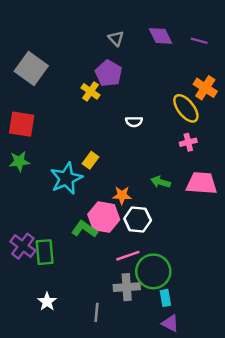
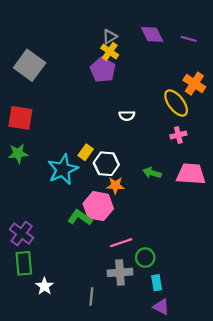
gray triangle: (116, 38) -> (110, 37), turned 42
yellow cross: (90, 91) -> (110, 52), moved
white hexagon: (138, 219) -> (106, 164), moved
green rectangle: (45, 252) -> (24, 263), moved
green circle: (153, 271) -> (145, 258), size x0.6

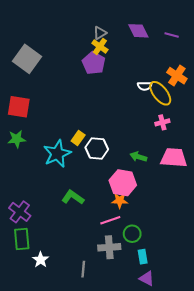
white semicircle: (127, 116) -> (145, 86), moved
orange star: (115, 185) -> (120, 200), moved
pink hexagon: (98, 206) -> (123, 183), moved

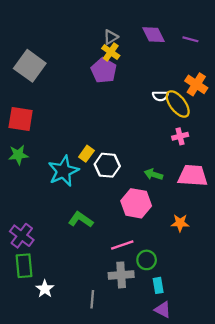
orange star: (120, 200) -> (180, 223), moved

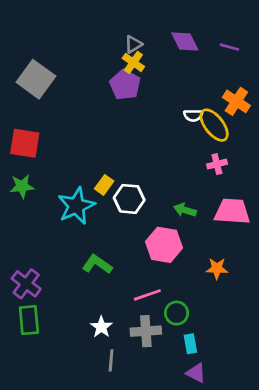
white star: (45, 289) -> (101, 327), moved

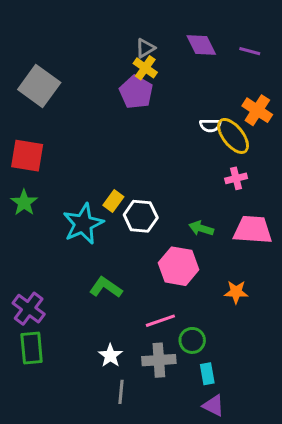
green star: (22, 186) -> (24, 203), turned -30

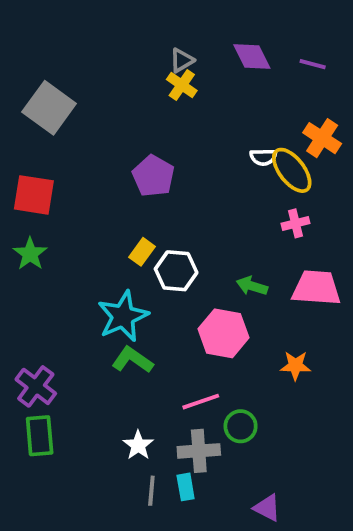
purple pentagon: (136, 92) -> (153, 176), moved
cyan star: (83, 224) -> (123, 316), moved
cyan rectangle: (207, 374) -> (186, 487), moved

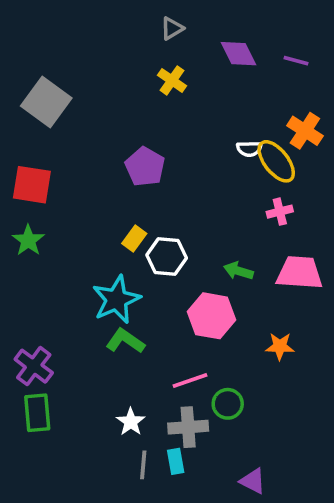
gray triangle: (182, 60) -> (172, 28), moved

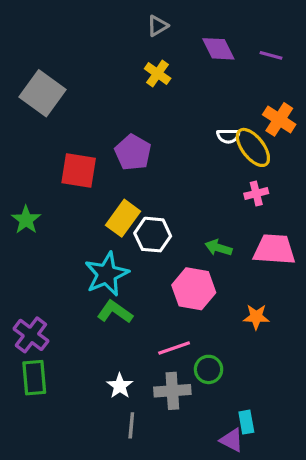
red square: (32, 185) -> (79, 170), moved
yellow rectangle: (134, 239) -> (123, 218), size x1.5
cyan rectangle: (176, 461) -> (246, 422), moved

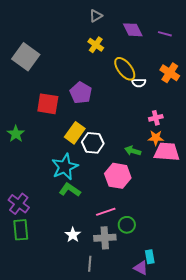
yellow ellipse: (253, 147) -> (125, 69), moved
orange star: (256, 317) -> (156, 138), moved
gray line: (131, 425) -> (90, 264), moved

